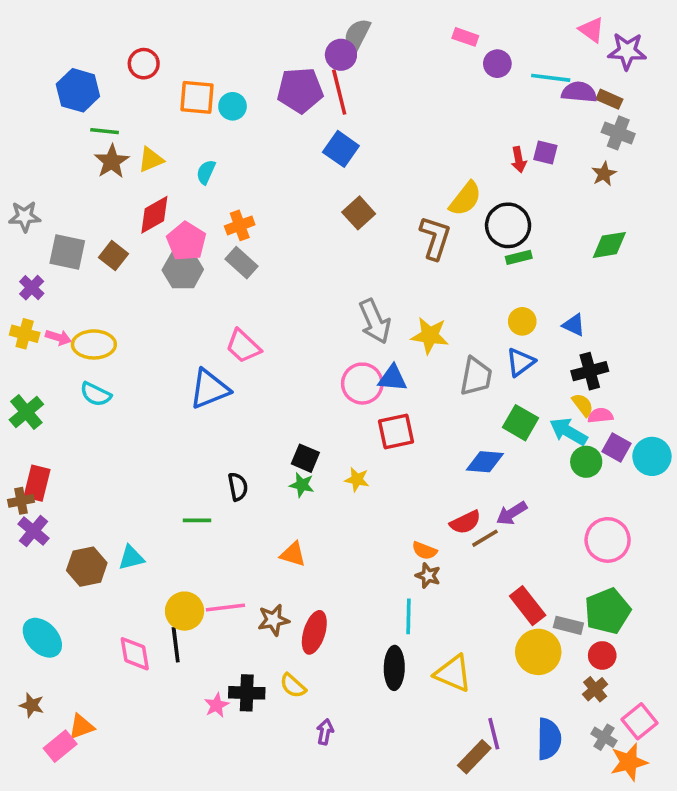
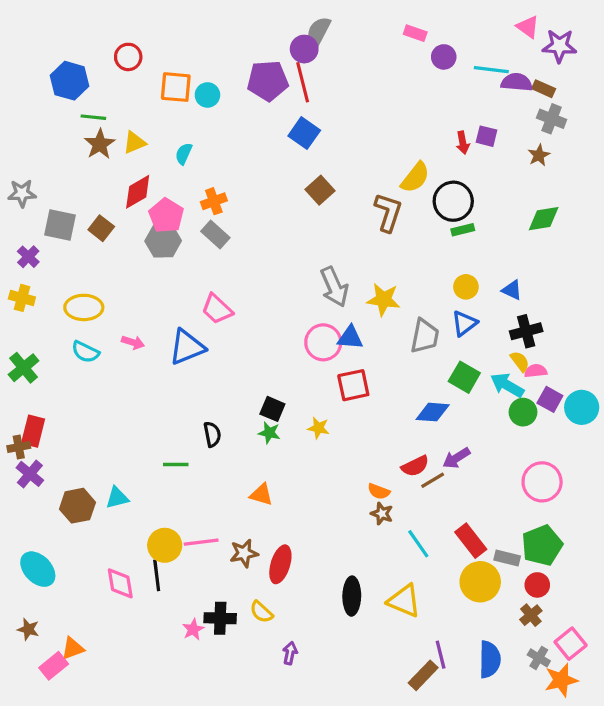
pink arrow: (58, 337) -> (133, 342), moved
cyan line: (408, 616) -> (418, 544), moved, turned -36

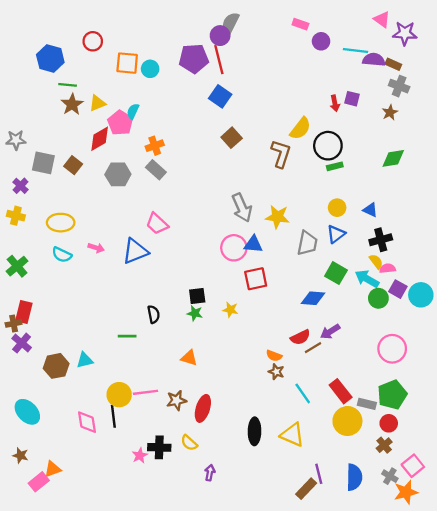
pink pentagon: (166, 215) -> (120, 123), moved
black square: (272, 409) -> (197, 296), turned -30

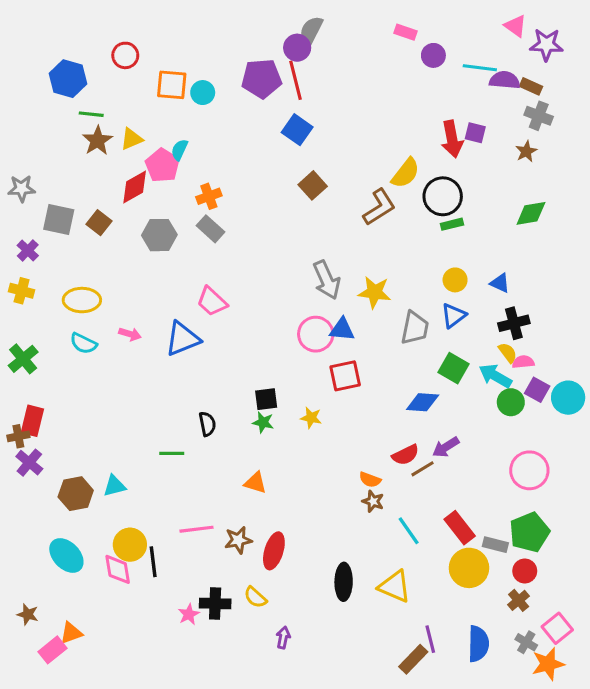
red arrow: (335, 103) -> (452, 139), size x1.6
brown L-shape: (281, 154) -> (379, 207), turned 40
yellow circle: (119, 395) -> (130, 545), moved
cyan ellipse: (27, 412) -> (66, 556), moved

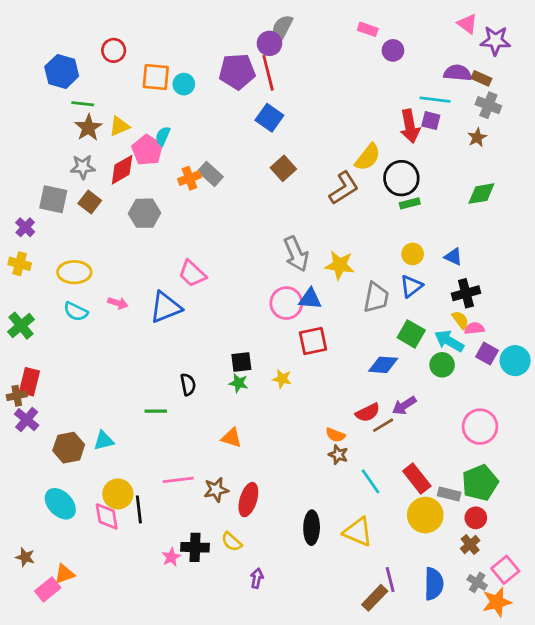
cyan line: (480, 68) -> (435, 100), moved
gray star: (22, 189) -> (83, 167), moved
gray rectangle: (210, 229) -> (210, 174), moved
green circle: (511, 402) -> (442, 365), moved

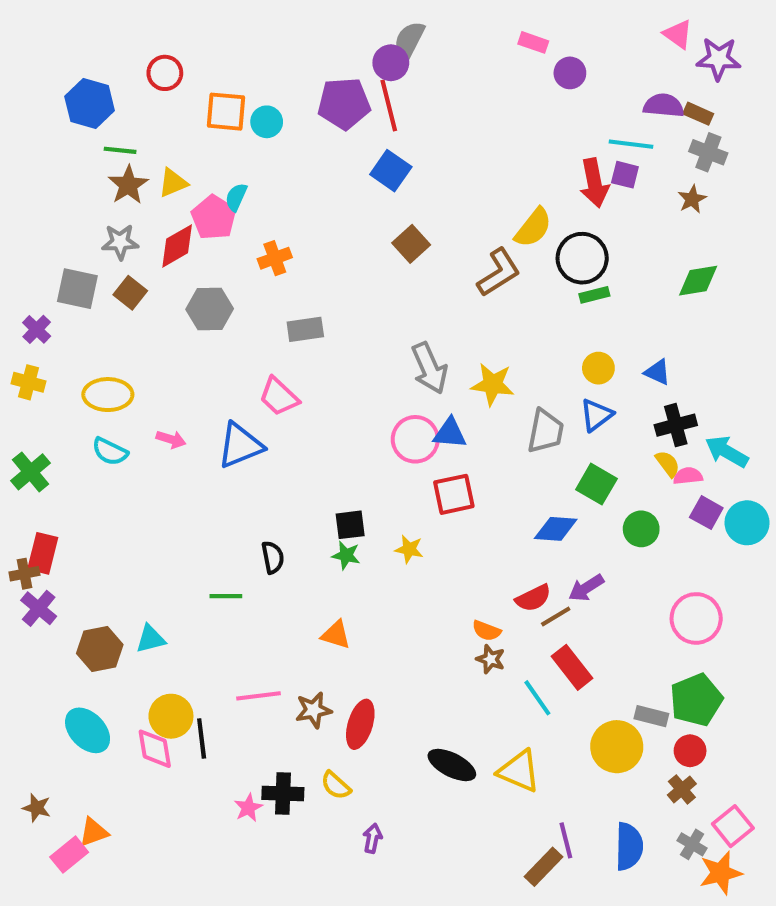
gray rectangle: (210, 174) -> (305, 329), moved, turned -50
cyan arrow: (449, 341) -> (727, 452), moved
red rectangle: (417, 479) -> (572, 667), moved
black ellipse: (312, 528) -> (452, 765), turned -64

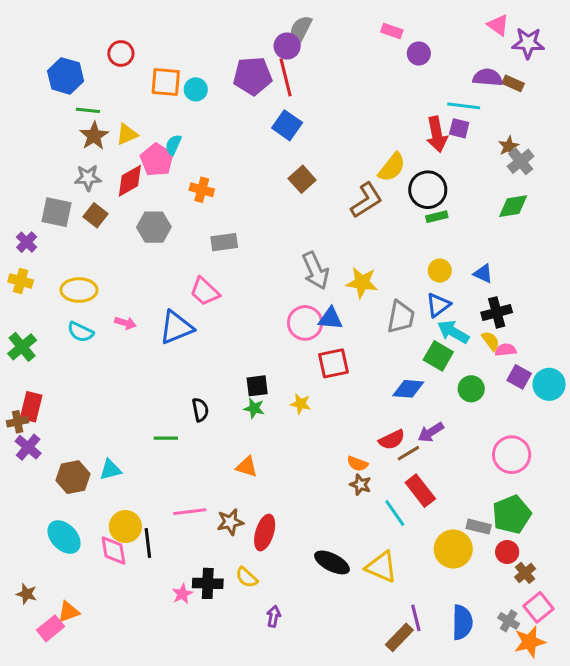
gray cross: (708, 152) -> (521, 161), moved, turned 30
orange cross: (275, 258) -> (202, 190), turned 35
cyan arrow: (727, 452) -> (453, 332), moved
brown cross: (682, 789) -> (525, 573), moved

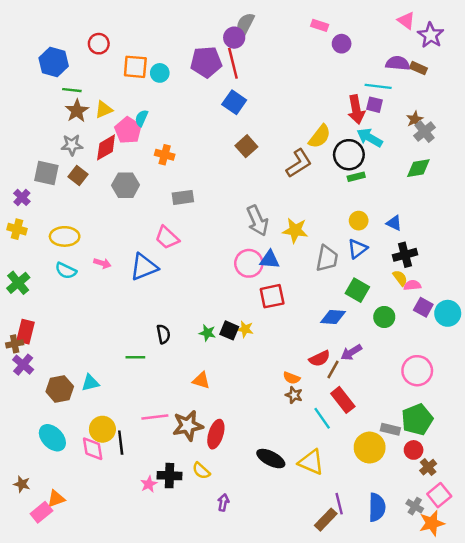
purple star: (528, 43) -> (431, 35), turned 30
cyan arrow: (453, 332) -> (370, 138), moved
black square: (257, 386) -> (229, 330), moved, turned 30
brown line: (408, 453) -> (333, 369), turned -30
brown star: (230, 522) -> (188, 426), size x1.4

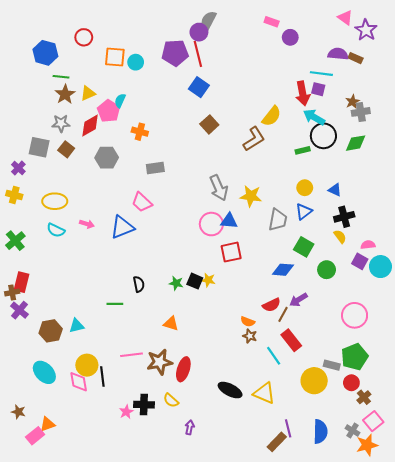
gray cross: (425, 132) -> (361, 112), turned 30
black circle: (349, 155) -> (323, 136), moved
pink semicircle: (412, 285) -> (368, 245), moved

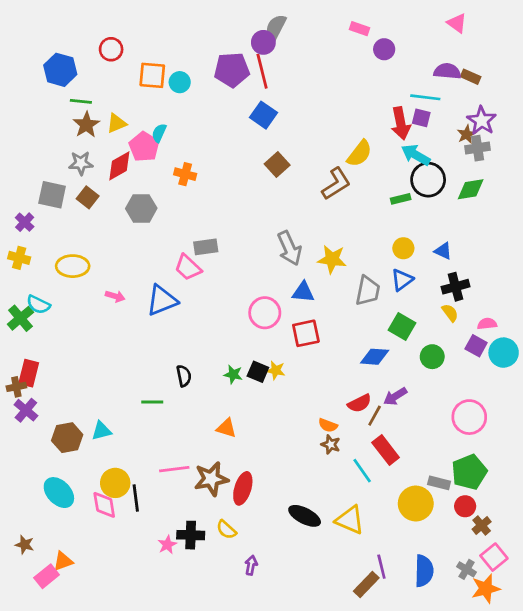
purple star: (366, 30) -> (482, 121), moved
gray rectangle: (155, 168) -> (206, 247), moved
pink circle: (211, 224) -> (265, 313), moved
cyan semicircle: (56, 230) -> (38, 305), moved

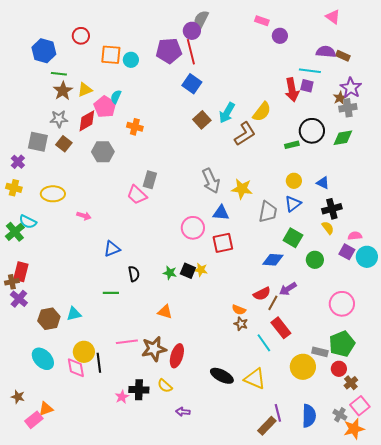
cyan arrow: (416, 155) -> (227, 113), moved, turned -90
gray rectangle: (206, 247) -> (150, 180), turned -66
blue triangle: (162, 300) -> (112, 249), moved, size x0.7
purple arrow: (251, 565) -> (183, 412), turned -96

